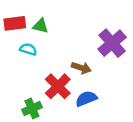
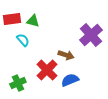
cyan semicircle: (28, 49) -> (23, 40), turned 32
green cross: (32, 108) -> (18, 83), moved

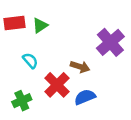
green triangle: (33, 21) -> (40, 25), turned -48
cyan semicircle: (23, 40) -> (30, 61), moved

